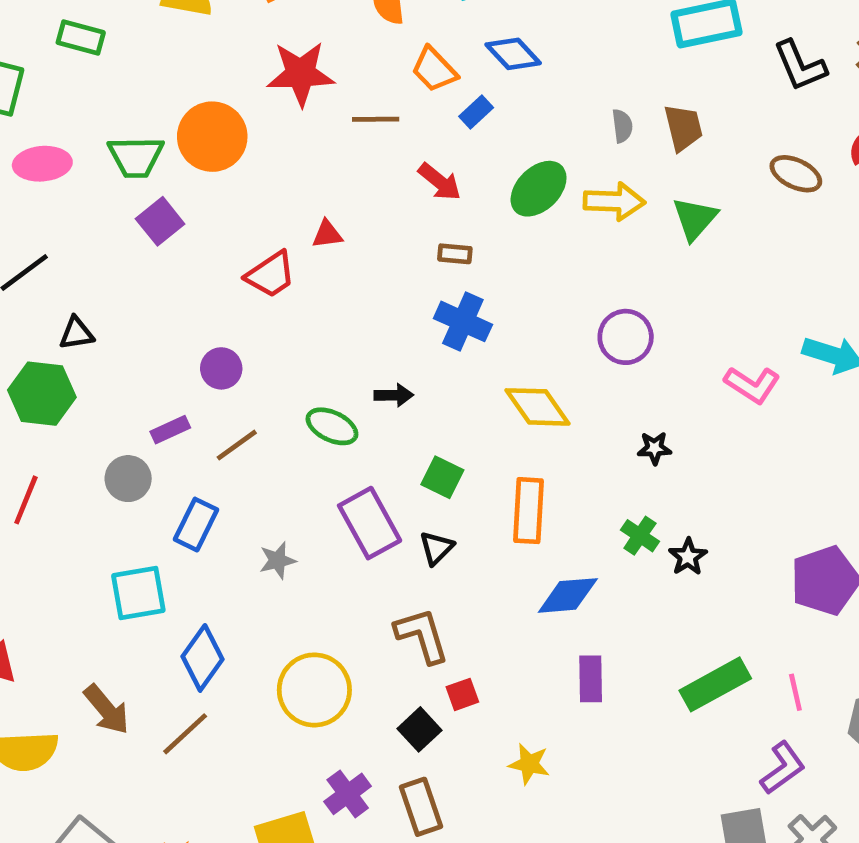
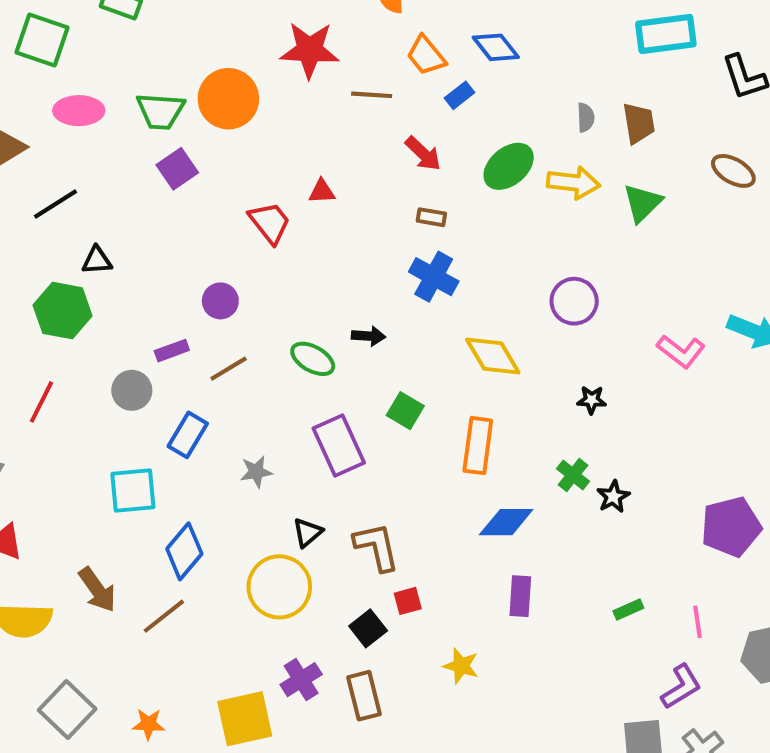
red trapezoid: (271, 275) -> (270, 223), turned -99
black triangle: (436, 548) -> (308, 533), moved
green rectangle: (715, 684) -> (628, 610), size x0.5

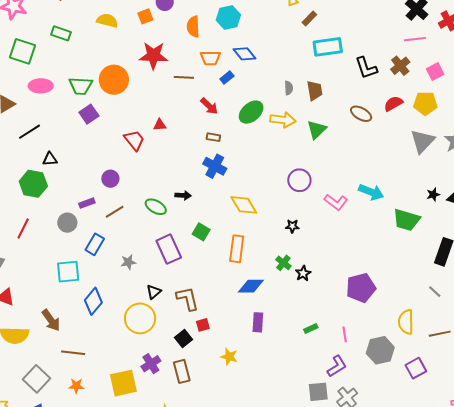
orange trapezoid: (426, 55) -> (210, 58), turned -50
purple circle: (574, 301) -> (299, 180), moved
brown line: (164, 616) -> (73, 353), moved, turned 45

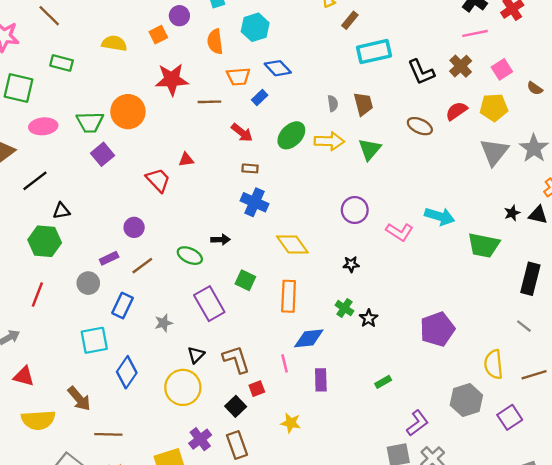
pink line: (345, 334) -> (285, 363), moved

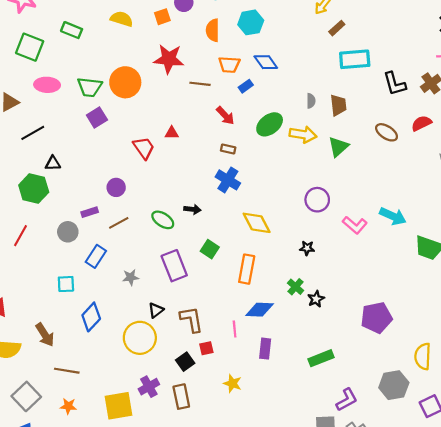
cyan square: (94, 340) -> (66, 284), size x0.7
green rectangle: (383, 382) -> (321, 358), size x1.6

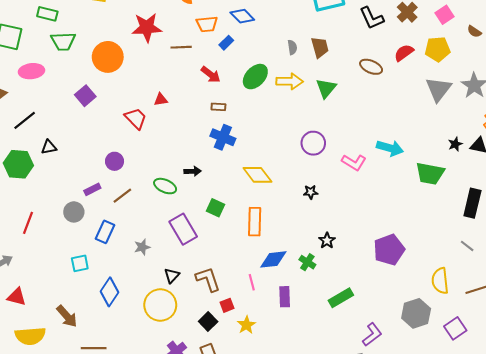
green trapezoid: (90, 87) -> (63, 41), moved
green hexagon: (34, 189) -> (18, 164), moved
green cross: (296, 287) -> (307, 262), moved
yellow star: (233, 383) -> (246, 325), moved, turned 30

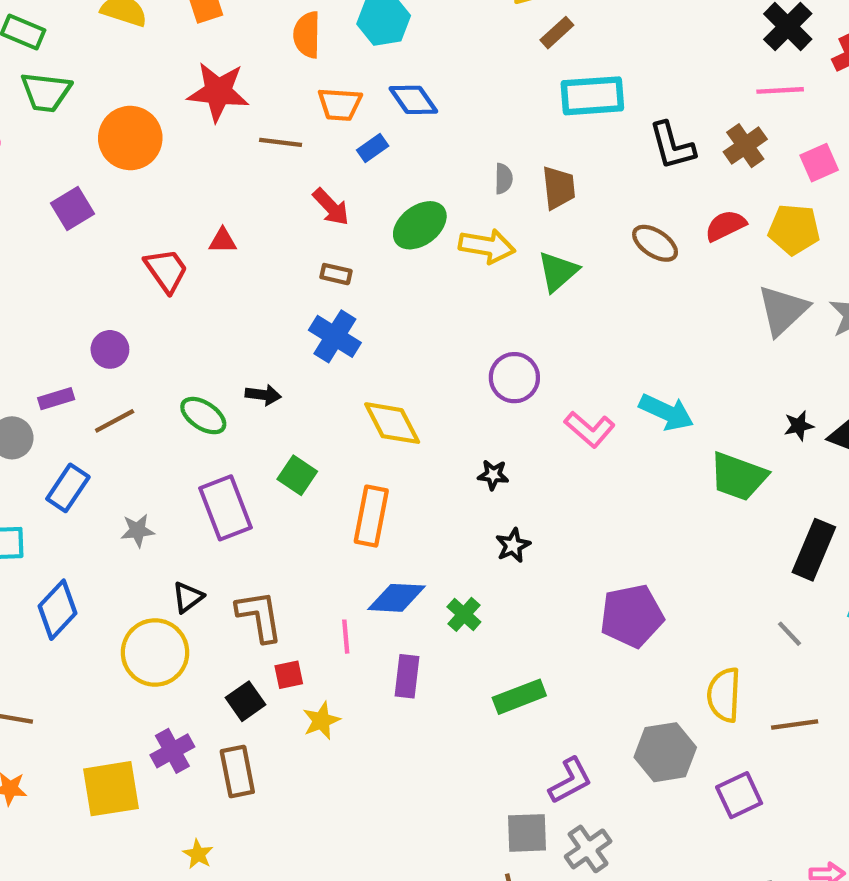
black star: (327, 241) -> (513, 545), moved

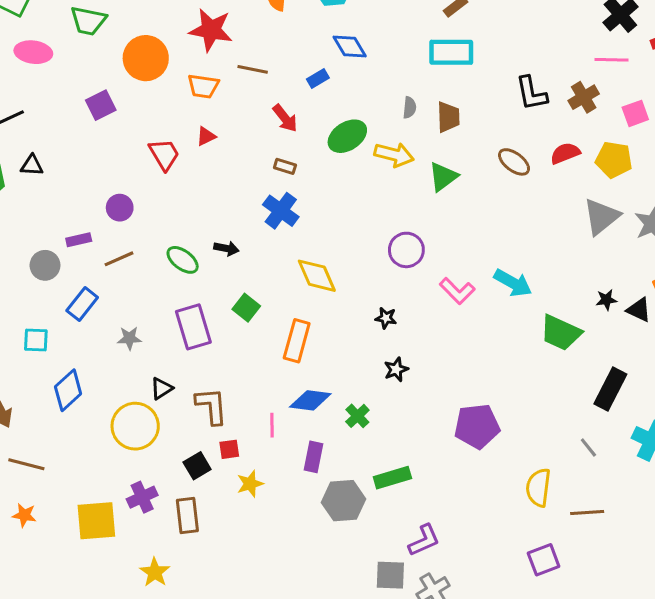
cyan rectangle: (592, 96) -> (451, 52), moved
orange trapezoid: (340, 104) -> (203, 86), moved
red triangle: (223, 241) -> (206, 136), turned -30
gray hexagon: (665, 752) -> (344, 501), moved
yellow star: (198, 854) -> (155, 572), size x1.4

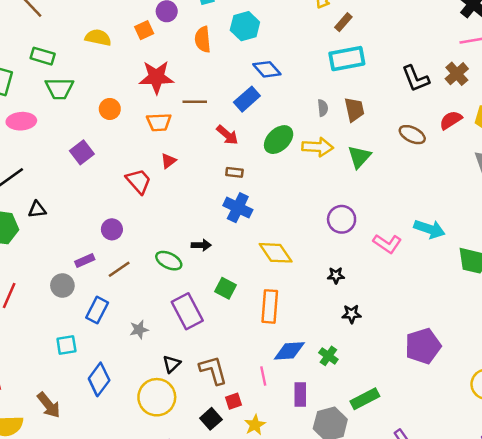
orange circle: (146, 58) -> (110, 109), size x0.6
blue rectangle: (318, 79) -> (247, 99), size x1.5
black star: (396, 369) -> (352, 314), turned 30

